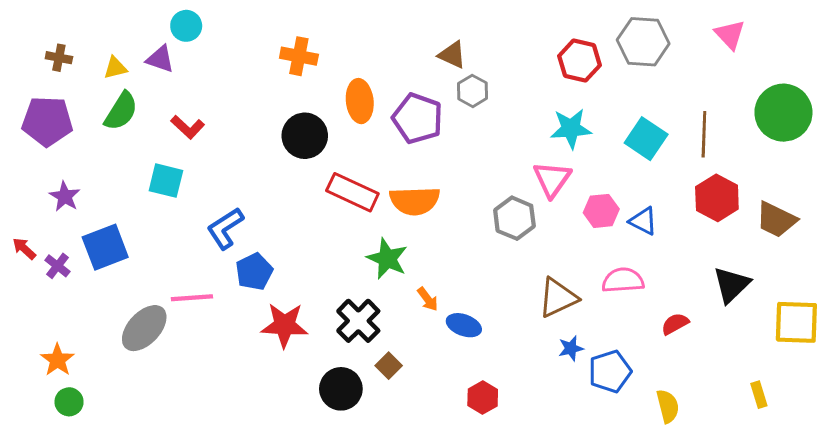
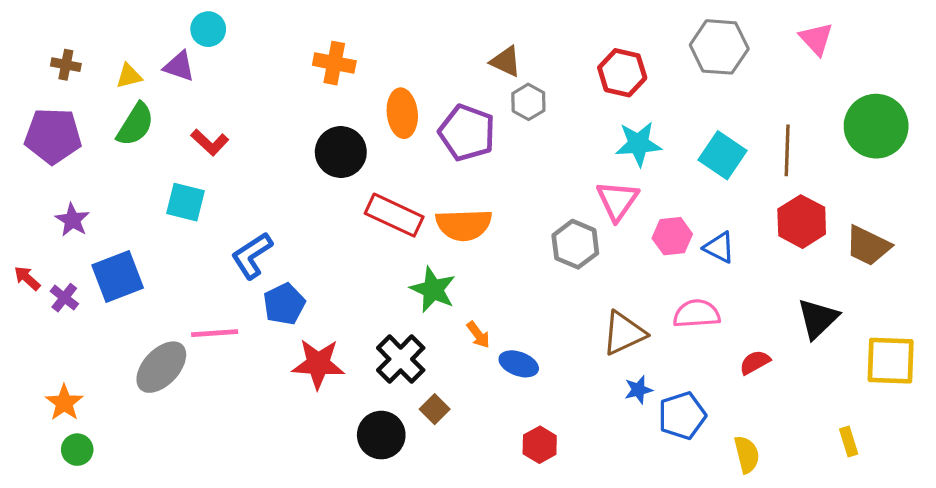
red hexagon: (580, 61) -> (622, 73), moved

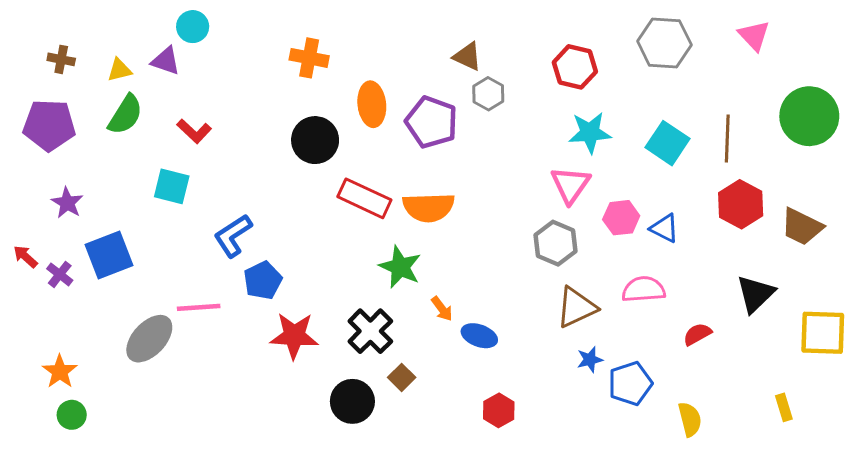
gray hexagon: (575, 244) -> (555, 243), moved

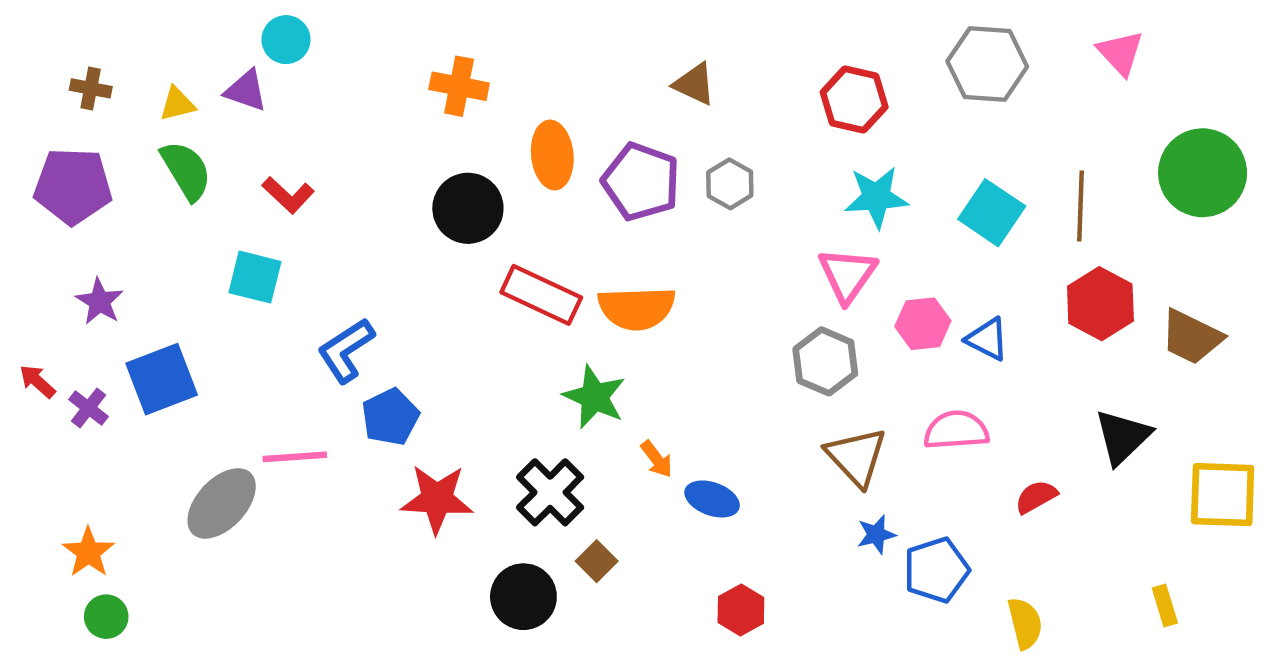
gray hexagon: (488, 94) -> (730, 184), moved
green semicircle: (125, 115) -> (186, 171), turned -63
brown triangle: (576, 307) -> (856, 457), turned -48

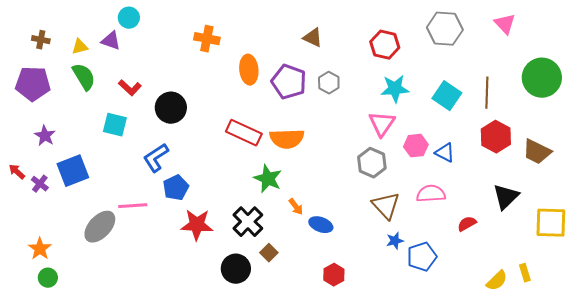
black circle: (468, 208) -> (171, 108), moved
yellow semicircle: (1025, 623) -> (497, 281), moved, turned 60

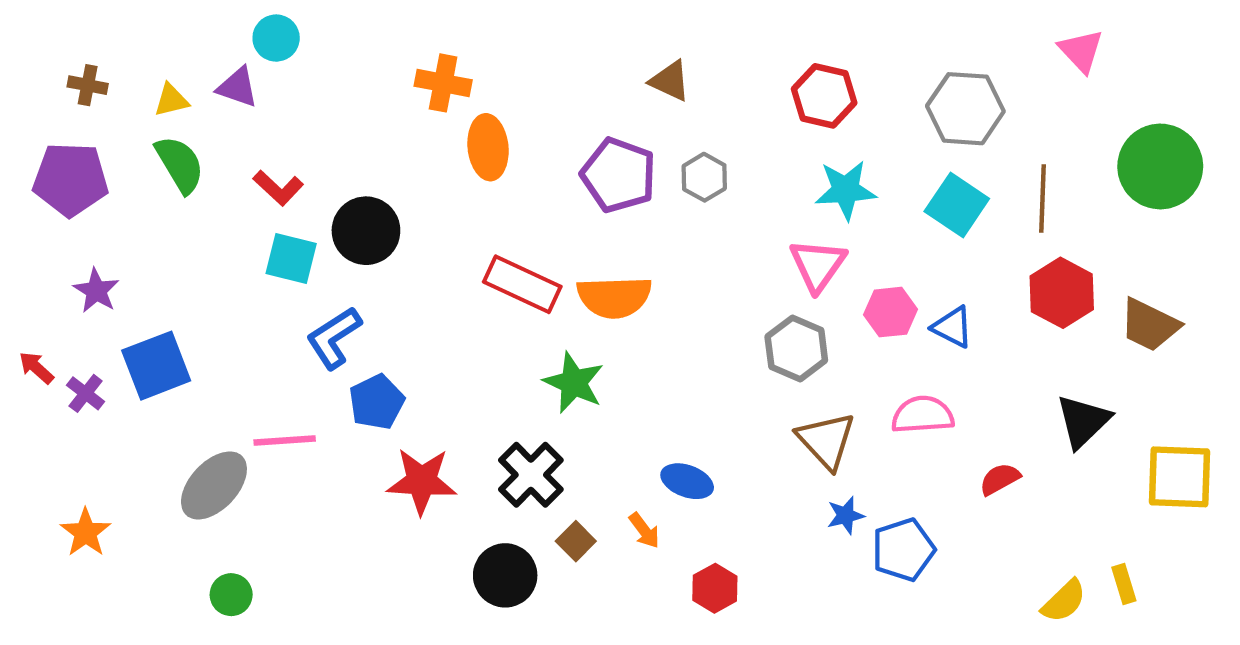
gray hexagon: (445, 29) -> (965, 109), moved
orange ellipse: (249, 70) -> (488, 147), moved
cyan square: (115, 125) -> (291, 259), moved
orange arrow: (296, 207) -> (644, 530), moved
green circle: (48, 278) -> (231, 595), moved

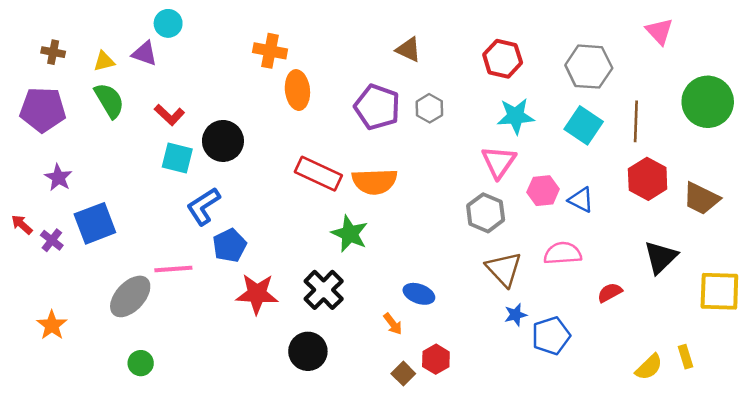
brown square: (576, 541) -> (403, 374), moved

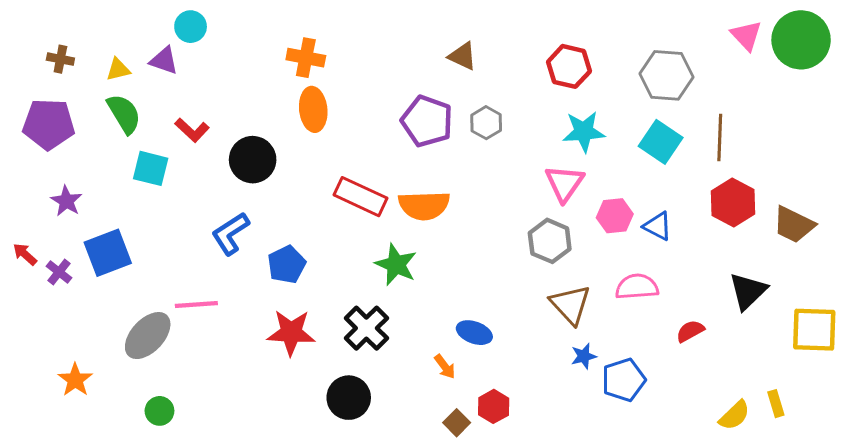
orange ellipse: (297, 90) -> (313, 109), moved
green circle: (708, 102) -> (801, 40), moved
cyan square: (177, 158) -> (151, 168), moved
blue pentagon: (230, 245) -> (287, 265), moved
orange star: (52, 325) -> (75, 380), moved

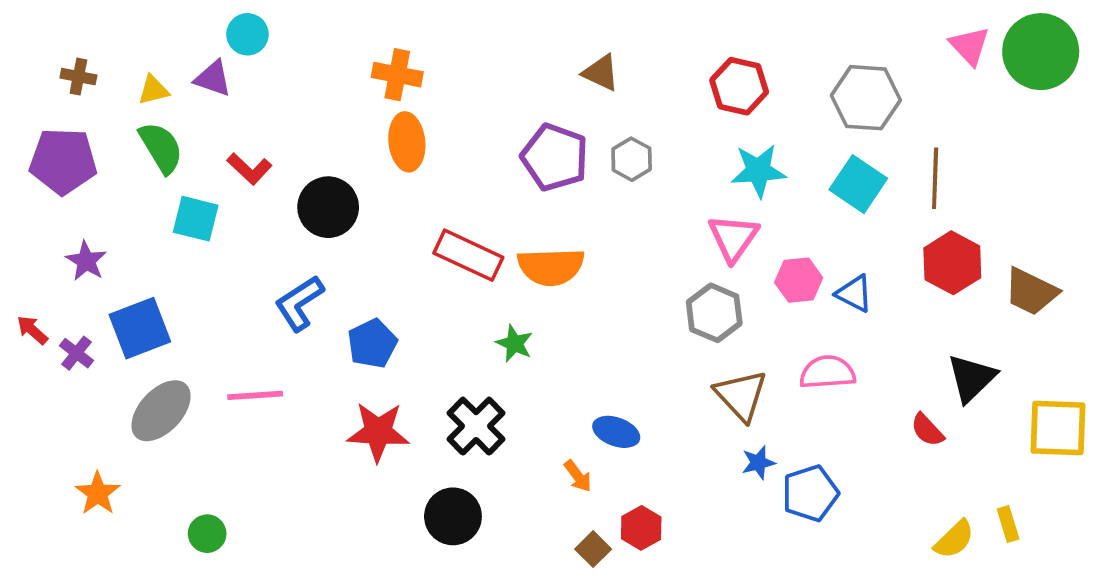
green star: (396, 265) -> (514, 344), size x0.7
red semicircle: (690, 331) -> (927, 430), moved, turned -104
gray ellipse: (148, 336) -> (161, 411), moved

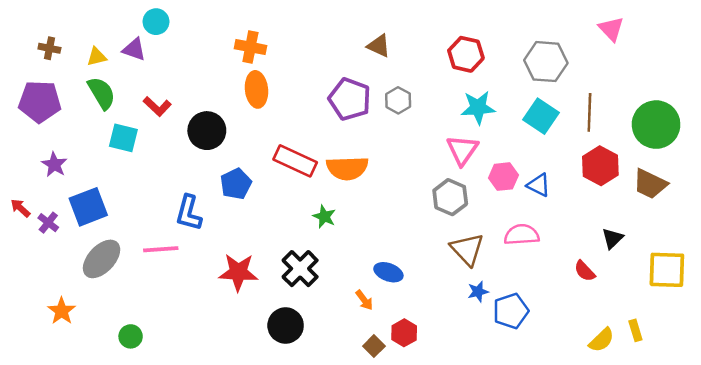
green circle: (1041, 52) -> (656, 125), moved
blue L-shape: (299, 303) -> (189, 213), moved, turned -42
blue pentagon: (372, 344) -> (236, 184), moved
black triangle: (972, 378) -> (612, 238), size x0.7

